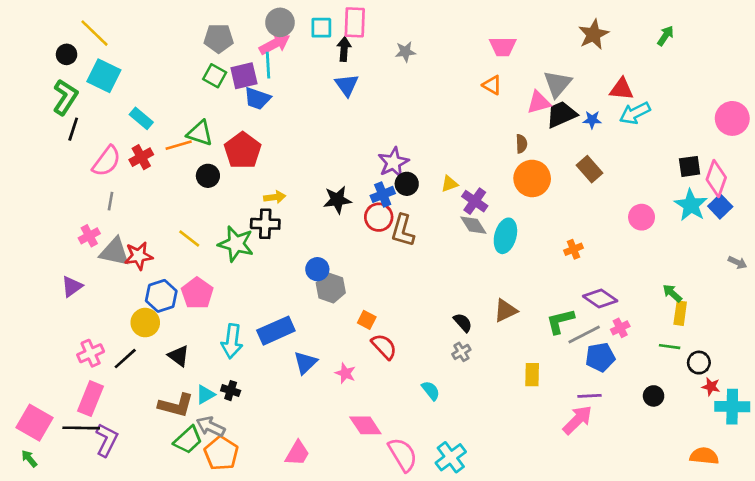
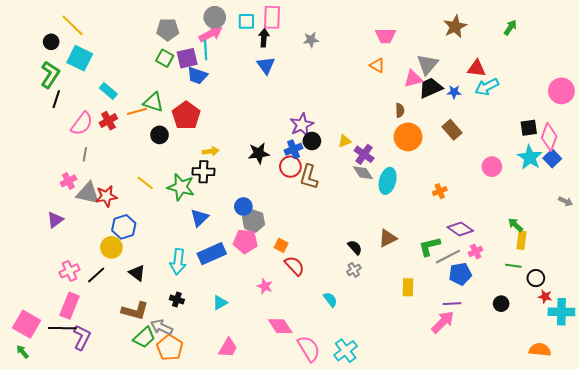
pink pentagon: (197, 293) -> (245, 241), moved, turned -30
blue triangle: (305, 363) -> (199, 218), moved
cyan triangle: (205, 395) -> (220, 303), moved

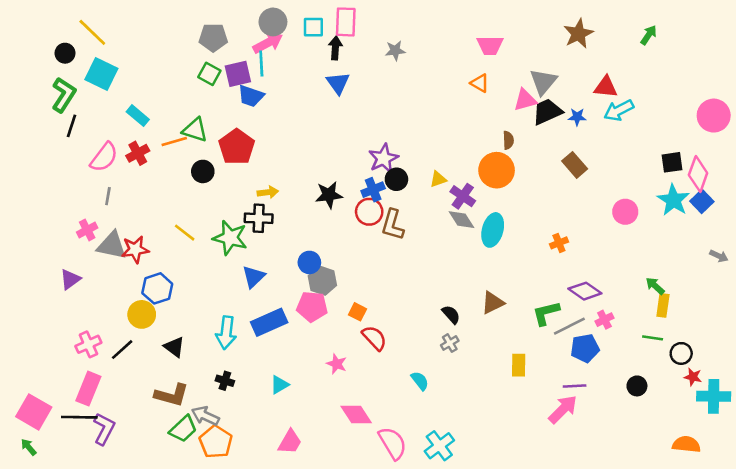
orange circle: (408, 137) -> (497, 170), moved

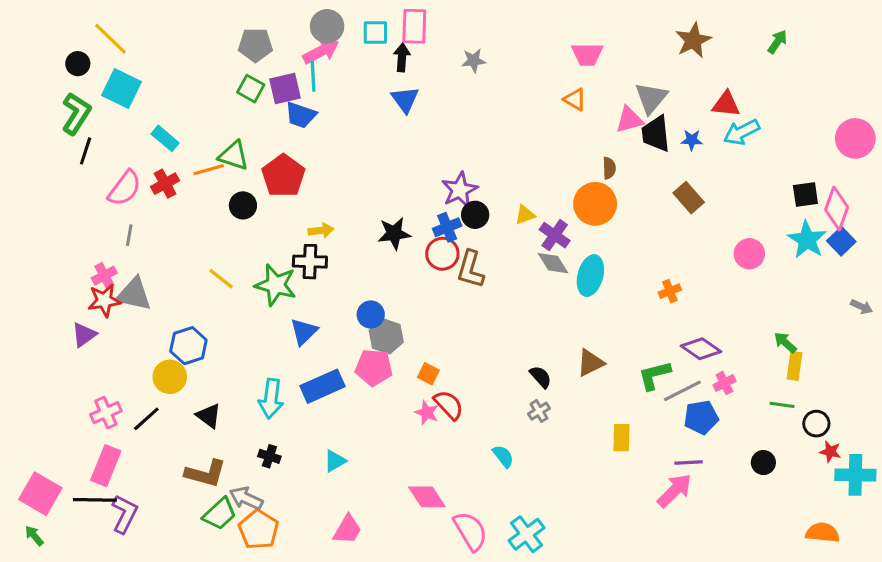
black trapezoid: (547, 112) -> (656, 134), turned -72
red star: (135, 249) -> (104, 300), moved
pink star: (337, 364) -> (427, 413), moved

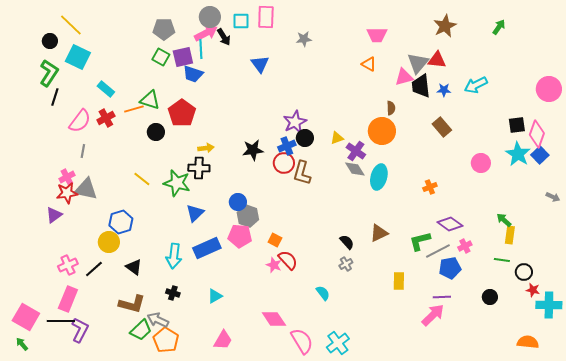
black arrow: (402, 57) -> (224, 37), moved, turned 144
red triangle: (726, 104) -> (437, 60), moved

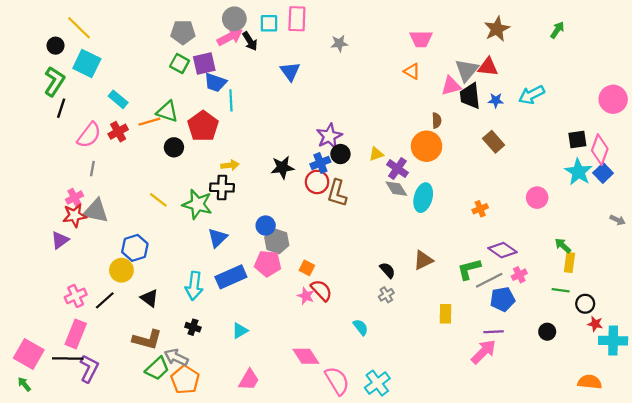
cyan line: (201, 49) -> (231, 100), moved
pink circle: (481, 163) -> (537, 198), moved

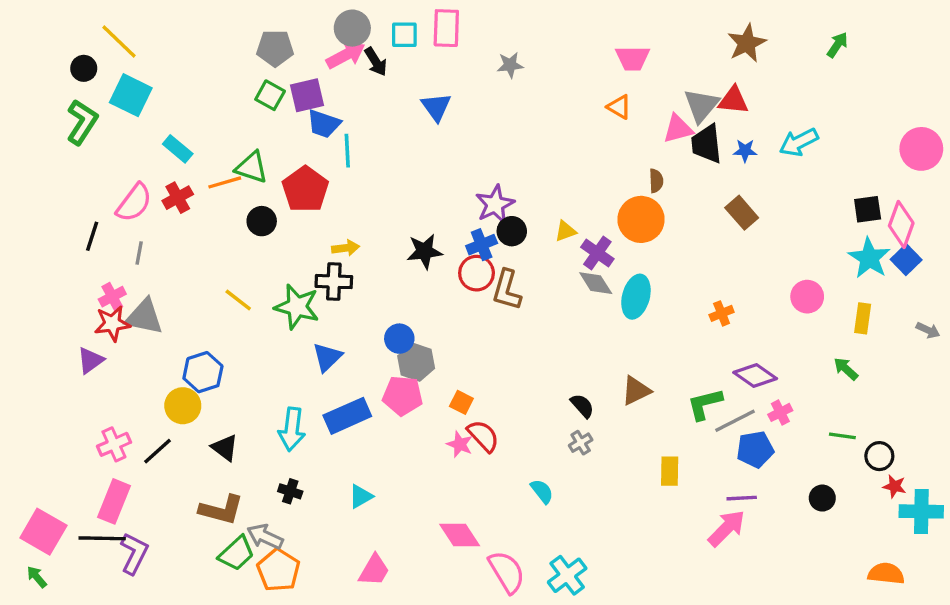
black line: (61, 108) -> (92, 236), moved
yellow rectangle: (570, 262) -> (863, 318), moved

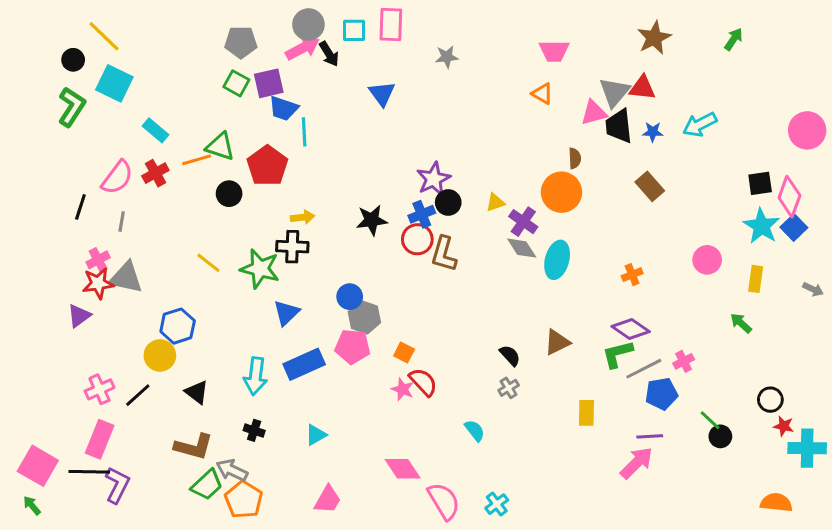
purple diamond: (755, 376) -> (631, 329), moved
green line: (842, 436) -> (710, 420), moved, turned 35
cyan cross: (567, 575) -> (497, 504), size x0.7

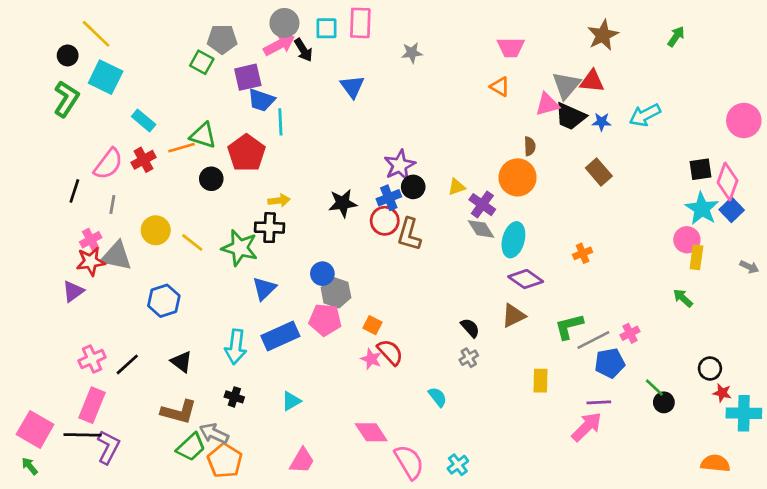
green square: (236, 83) -> (202, 62), moved
black trapezoid: (619, 126) -> (570, 116), turned -60
pink circle: (707, 260) -> (687, 240), moved
purple diamond: (631, 329) -> (526, 279), moved
yellow circle: (160, 355) -> (156, 230), moved

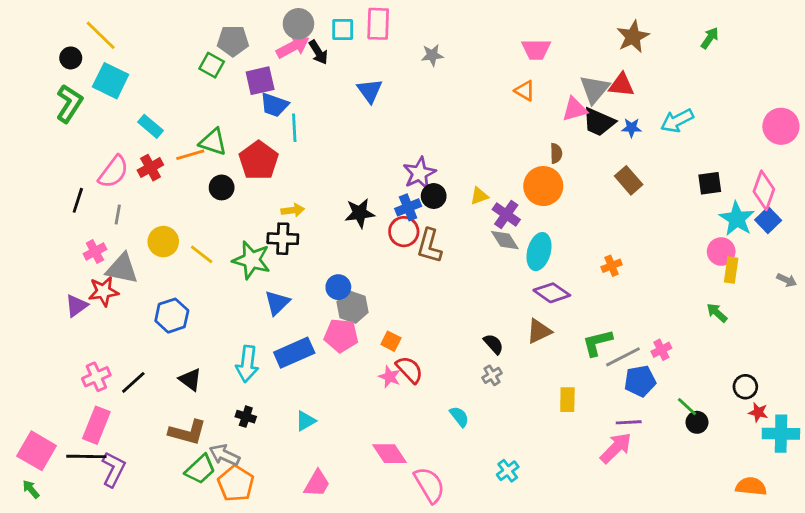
black square: (700, 169) -> (710, 183), moved
red star: (91, 261) -> (103, 291), moved
cyan cross: (458, 465) -> (508, 471), moved

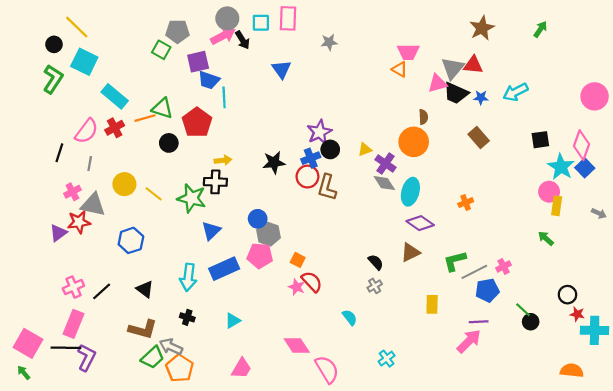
pink trapezoid: (536, 49) -> (408, 52), moved
cyan rectangle: (150, 126) -> (115, 96), size x1.4

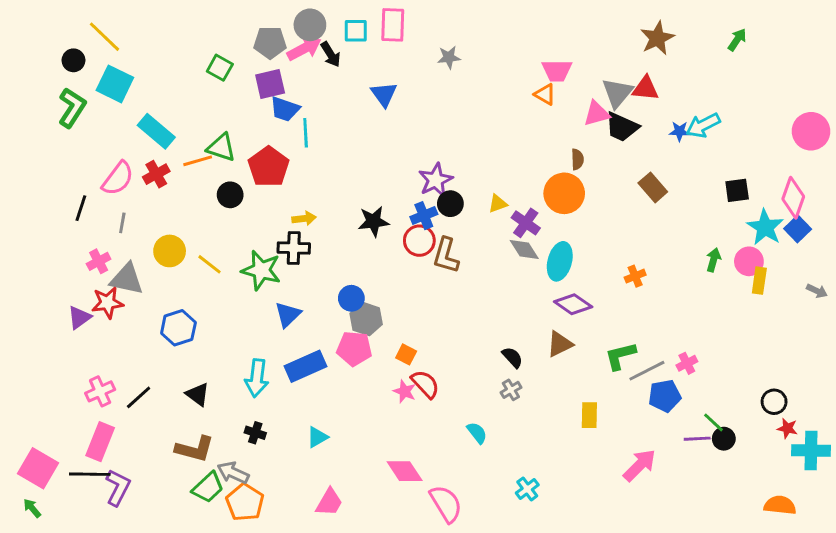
gray pentagon: (177, 31) -> (270, 43), moved
blue star: (481, 97) -> (679, 131), moved
green arrow: (546, 238) -> (713, 260), moved, turned 63
purple line: (479, 322) -> (697, 439), moved

